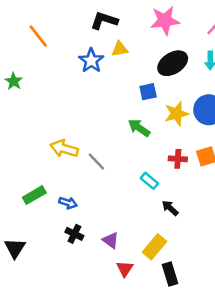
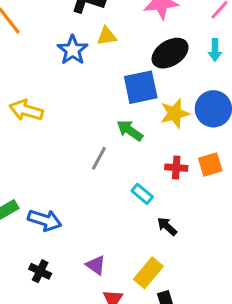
blue square: (148, 92) -> (141, 87), size x1.6
yellow arrow: (64, 149) -> (26, 110), moved
gray line: (96, 161) -> (99, 158), moved, turned 72
blue arrow: (68, 203) -> (45, 220), size x1.5
black cross: (74, 234) -> (40, 271), moved

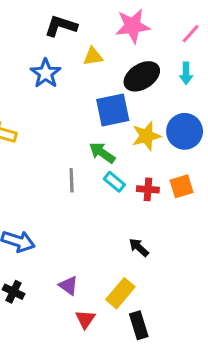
yellow triangle: (107, 36) -> (93, 57), moved
gray line: (99, 158) -> (72, 180), turned -30
cyan rectangle: (142, 194) -> (114, 182), moved

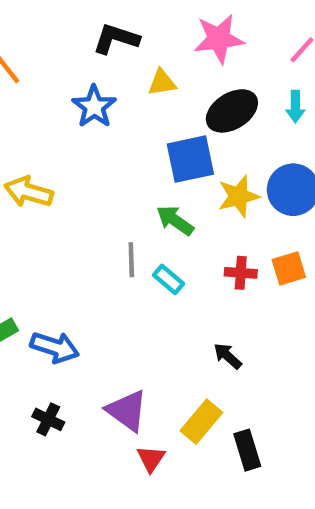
cyan rectangle: (114, 182) -> (169, 279), moved
purple triangle: (69, 286) -> (127, 411), size x1.5
black rectangle: (139, 325) -> (247, 450), moved

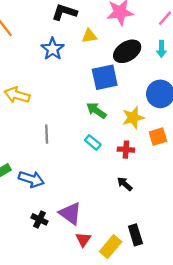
yellow star: (239, 196) -> (133, 118), moved
gray line: (131, 260) -> (47, 134), moved
red cross: (241, 273) -> (126, 150), moved
black cross: (48, 419) -> (40, 219), moved
yellow rectangle: (201, 422) -> (111, 247), moved

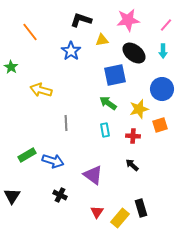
black ellipse: (127, 51) -> (134, 53), turned 70
cyan rectangle: (93, 142) -> (105, 130), turned 40
purple triangle: (70, 213) -> (93, 175), moved

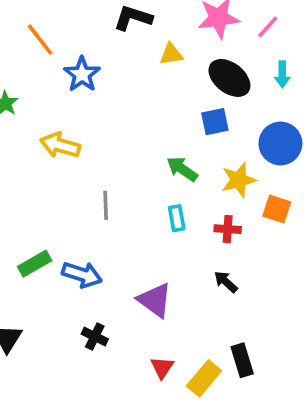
pink line: (166, 25) -> (268, 27), moved
blue star: (71, 51) -> (82, 74), moved
blue square: (115, 75) -> (215, 122), moved, size x0.7
orange square: (160, 125) -> (277, 209), turned 35

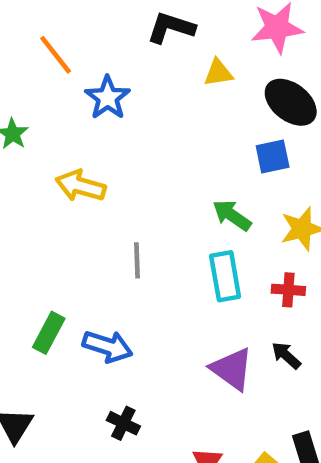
cyan rectangle: (177, 218) -> (225, 276), size x1.5
green rectangle: (35, 264) -> (49, 333), turned -32
purple triangle: (155, 300) -> (232, 369), moved

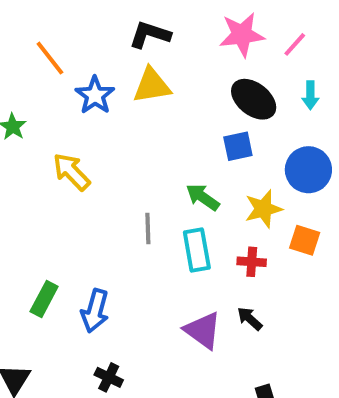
yellow triangle: (218, 73) -> (152, 86), moved, size x1.5
yellow arrow: (80, 186) -> (71, 172), turned 30
gray line: (137, 260) -> (148, 228), moved
blue arrow: (108, 346) -> (95, 311), turned 87

